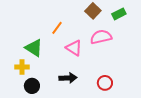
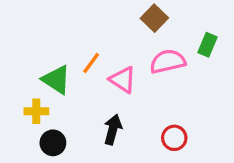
green rectangle: (119, 14) -> (208, 45), moved, turned -40
orange line: (57, 28) -> (91, 63), moved
black arrow: (68, 78) -> (113, 130), turned -72

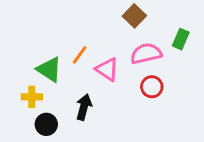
black arrow: (113, 130) -> (84, 107), moved
red circle: (174, 138) -> (152, 87), moved

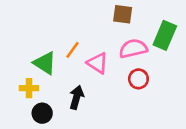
brown square: (134, 16) -> (123, 14), turned -36
green rectangle: (181, 39) -> (165, 35), size x1.5

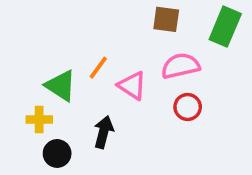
green rectangle: (165, 35) -> (225, 27), moved

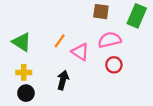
green triangle: (61, 86) -> (22, 42), moved
black circle: (57, 153) -> (26, 93), moved

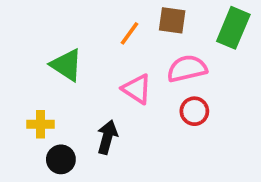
orange line: (60, 41) -> (129, 33), moved
green triangle: (22, 42) -> (66, 65), moved
black circle: (26, 93) -> (61, 159), moved

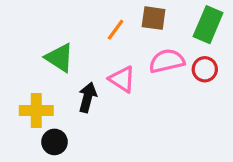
red circle: (194, 111) -> (205, 69), moved
yellow cross: (41, 124) -> (36, 111), size x1.4
black arrow: (107, 137) -> (88, 97), moved

